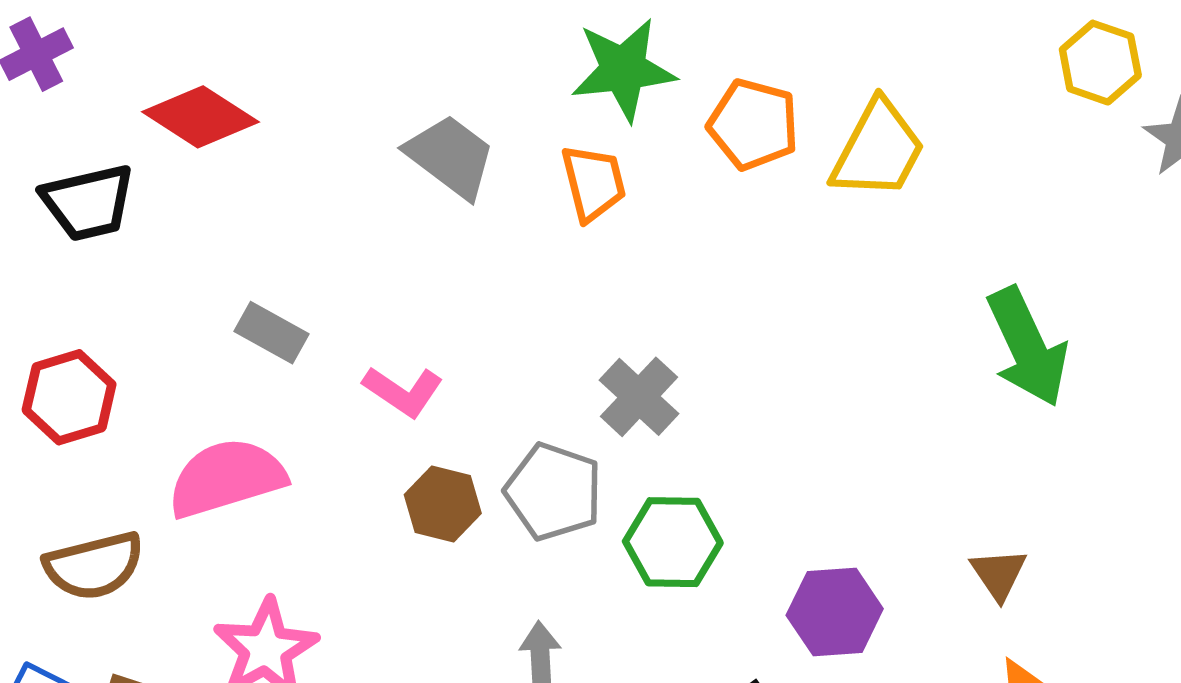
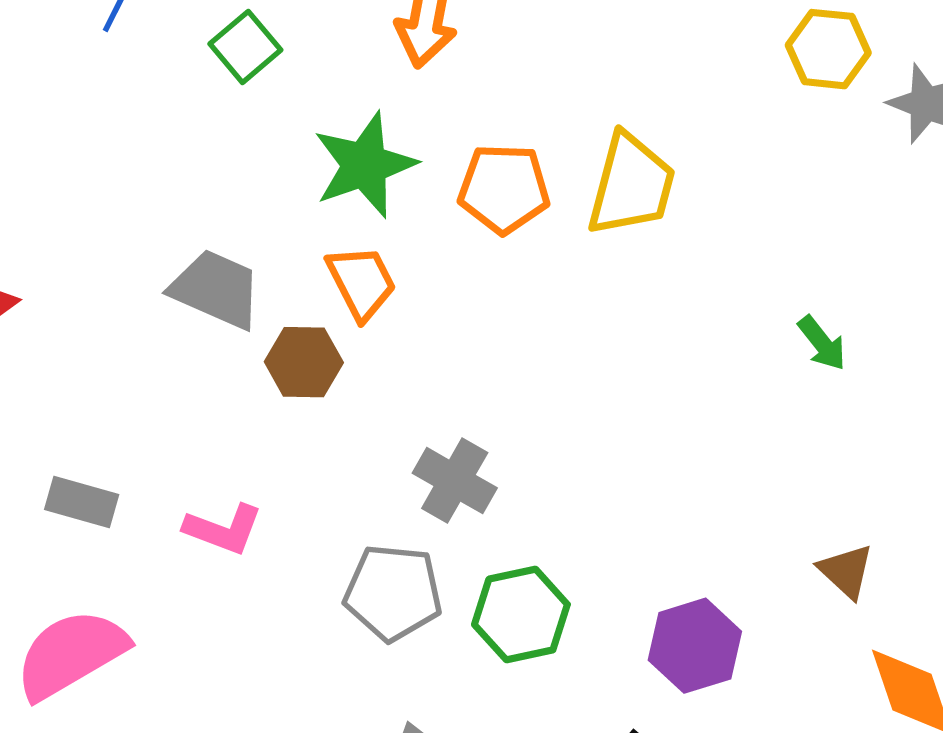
green arrow: (1027, 347) -> (822, 343), size x0.5
brown hexagon: (443, 504) -> (304, 362), moved

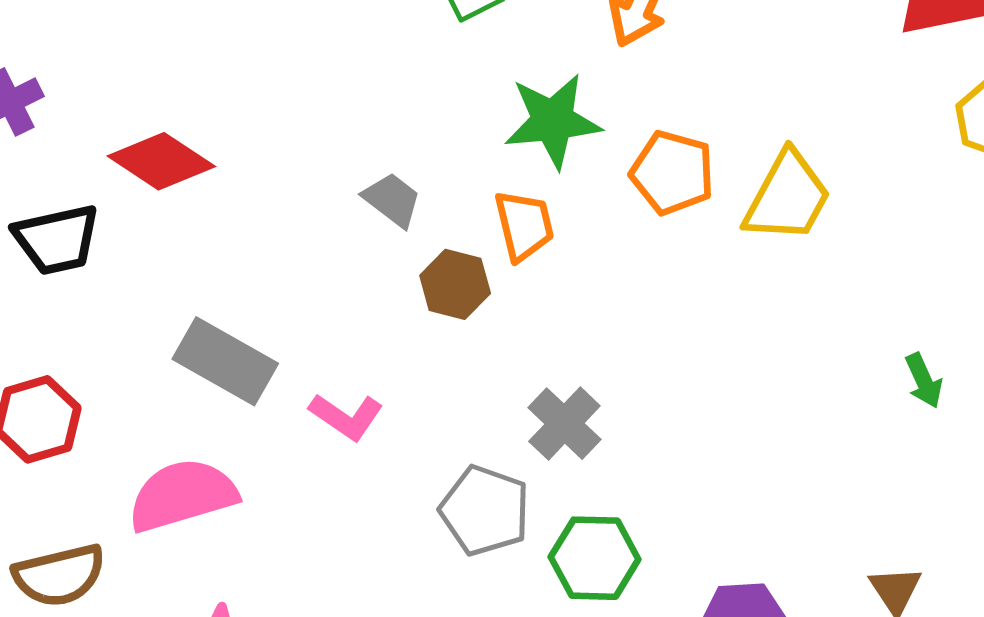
gray trapezoid: (216, 289) -> (392, 200), size x0.7
gray rectangle: (82, 502) -> (225, 361), size x1.5

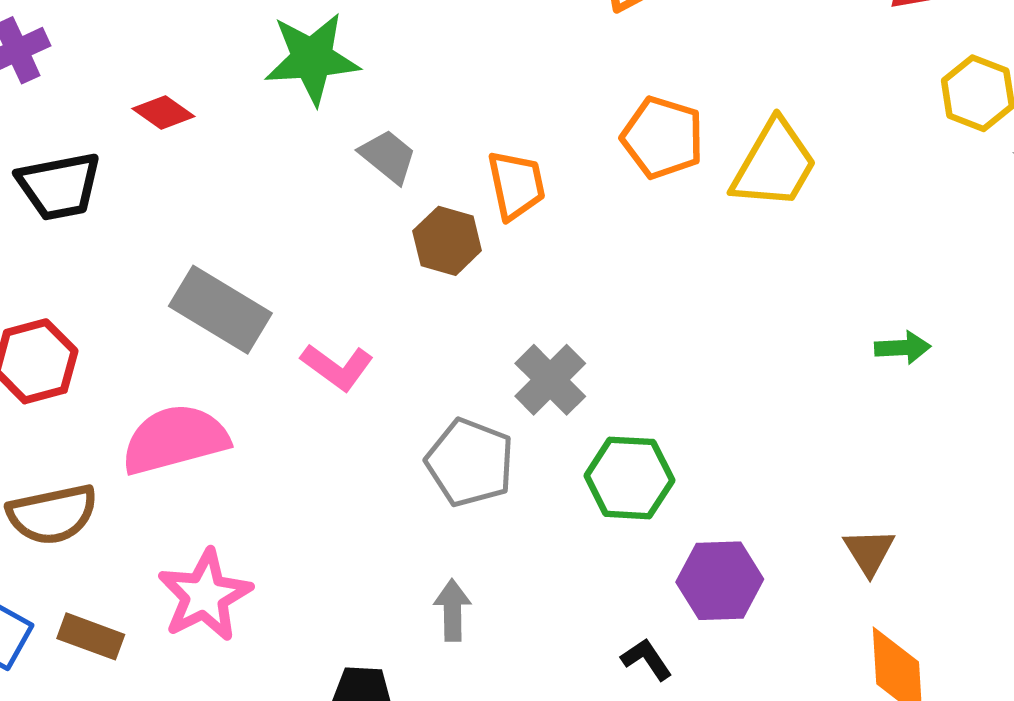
green star: (553, 121) -> (312, 59), moved
red diamond: (161, 161) -> (163, 112), size x0.6
green arrow: (924, 381) -> (903, 348), turned -70
green hexagon: (595, 558) -> (629, 478), moved

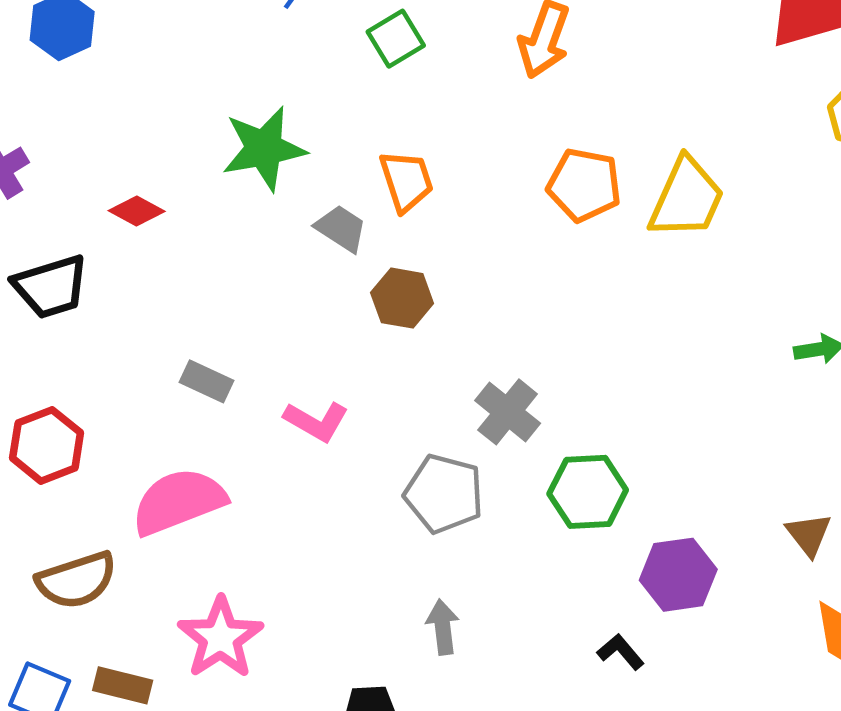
orange trapezoid: (516, 185) -> (406, 181), moved
gray rectangle: (220, 310) -> (207, 381), size x0.6

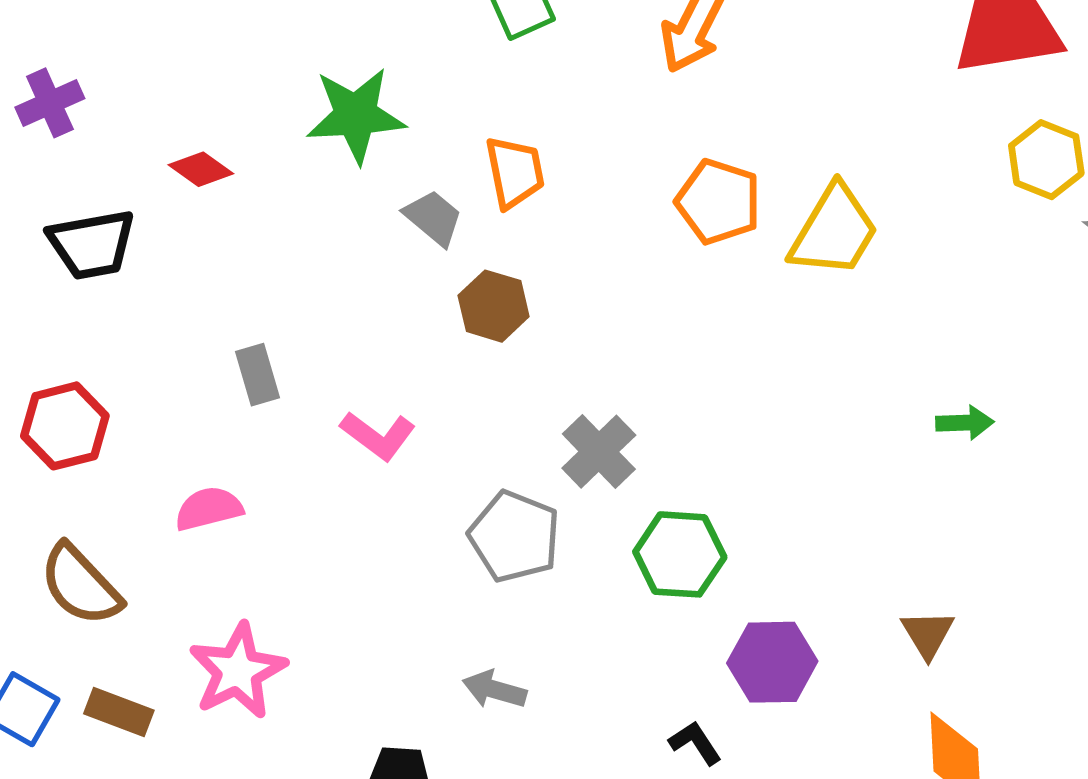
gray rectangle: (207, 381) -> (257, 375), turned 42
pink semicircle: (179, 501) -> (209, 509), size x0.6
brown semicircle: (76, 580) -> (80, 585), turned 58
gray arrow: (443, 627) -> (494, 689), turned -74

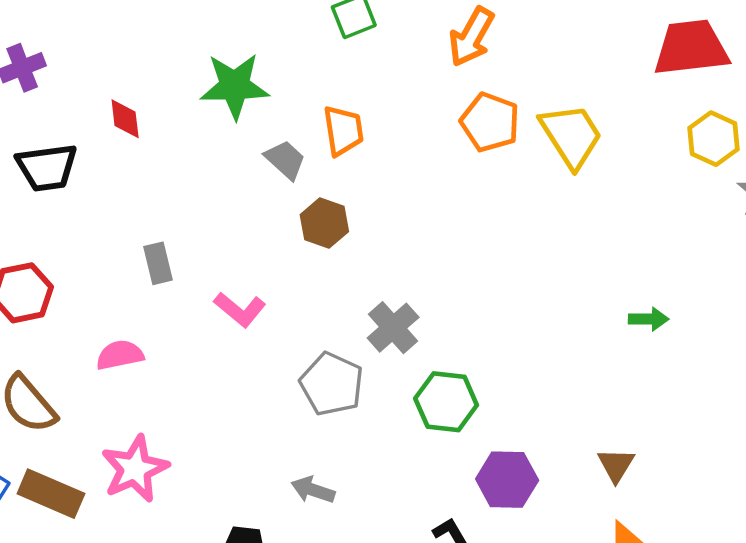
red diamond: (201, 169) -> (125, 119), turned 45
orange pentagon: (718, 202) -> (490, 122), moved
yellow trapezoid: (834, 231) -> (571, 136), moved, turned -66
brown rectangle: (119, 712) -> (51, 494), size x1.4

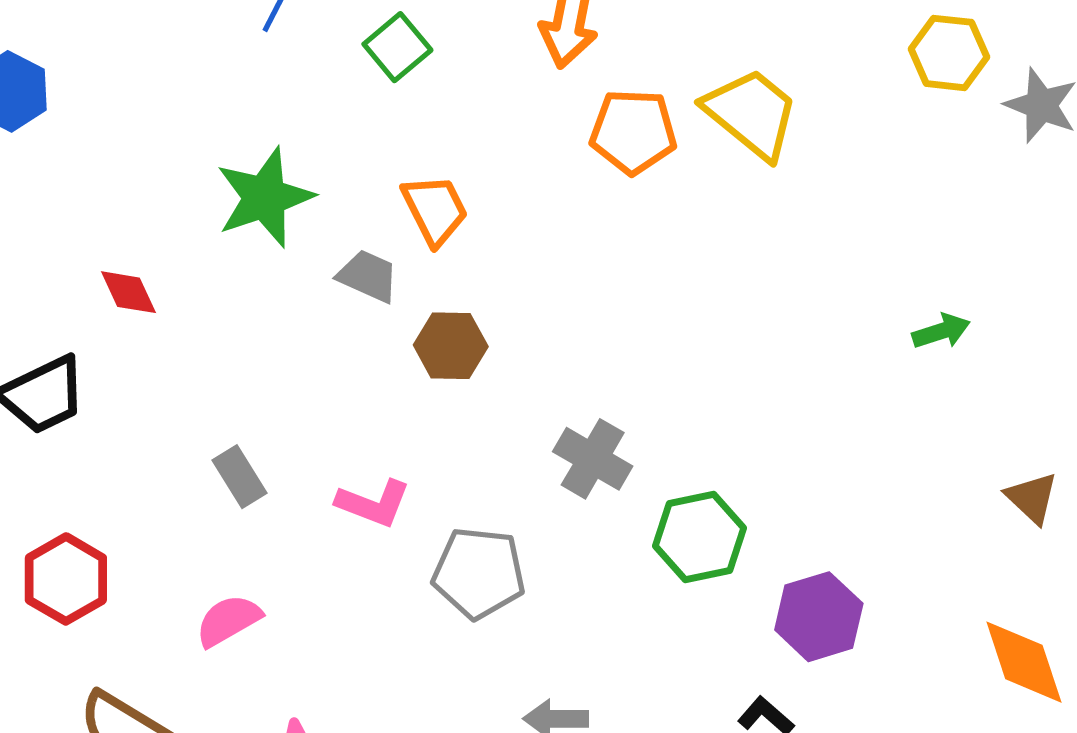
gray pentagon: (332, 384) -> (479, 573), moved
brown triangle: (616, 465) -> (1032, 498), moved

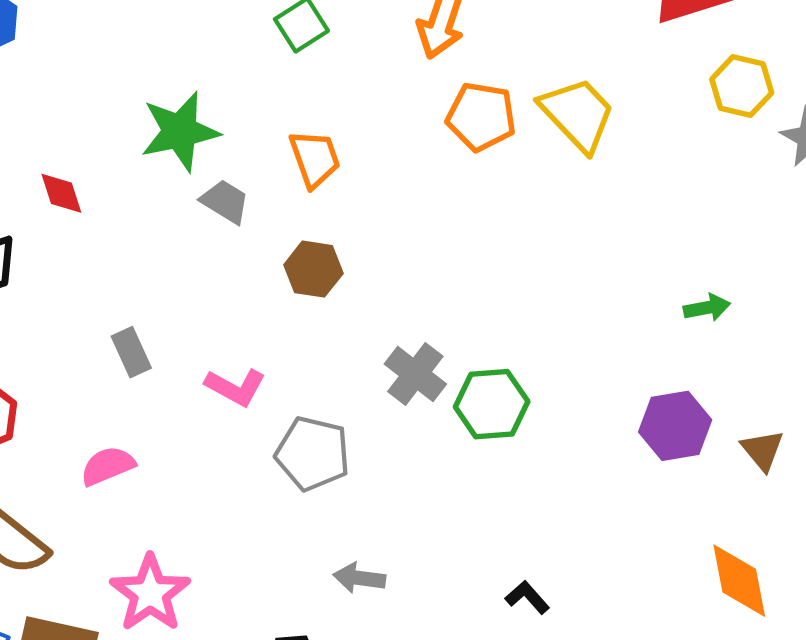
gray trapezoid: (368, 276) -> (225, 202), moved
green hexagon: (699, 537) -> (492, 404), moved
purple hexagon: (819, 617) -> (675, 426), moved

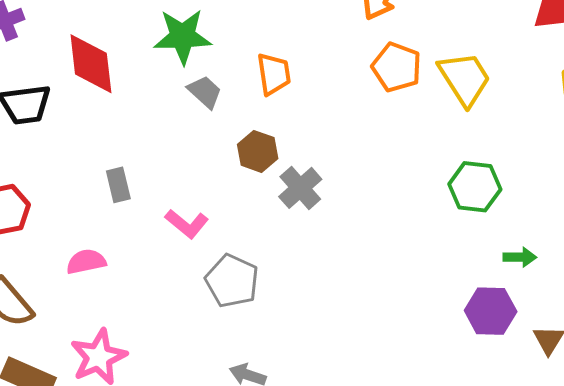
red diamond: (61, 193) -> (91, 64), size x1.8
green arrow: (707, 308) -> (520, 257), moved
gray cross: (415, 374) -> (300, 188), moved
green hexagon: (492, 404) -> (475, 187), moved

